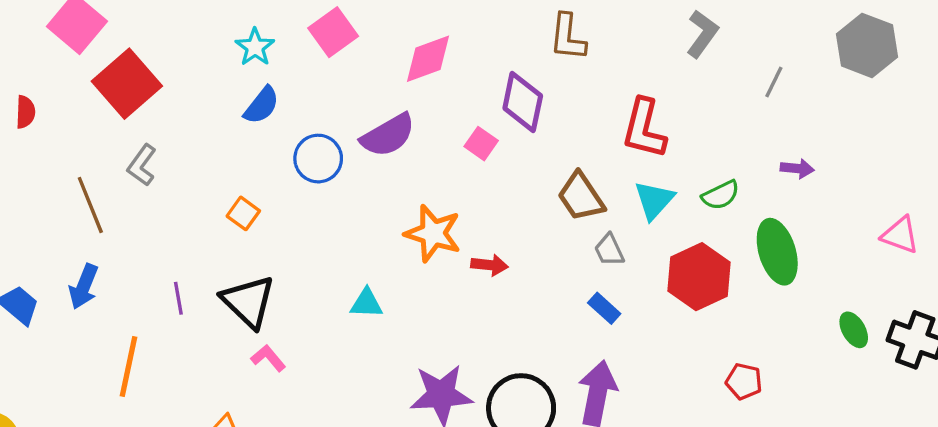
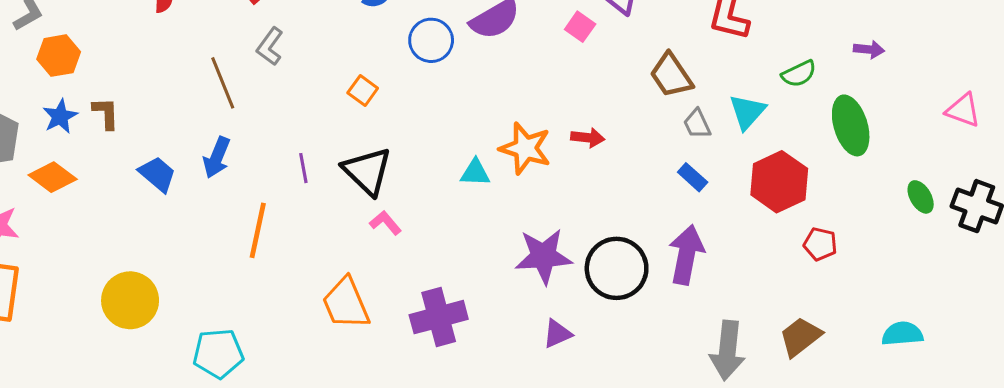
cyan triangle: (654, 200) -> (747, 112), moved
orange star: (433, 233) -> (525, 148), moved
red hexagon: (699, 277) -> (779, 182), moved

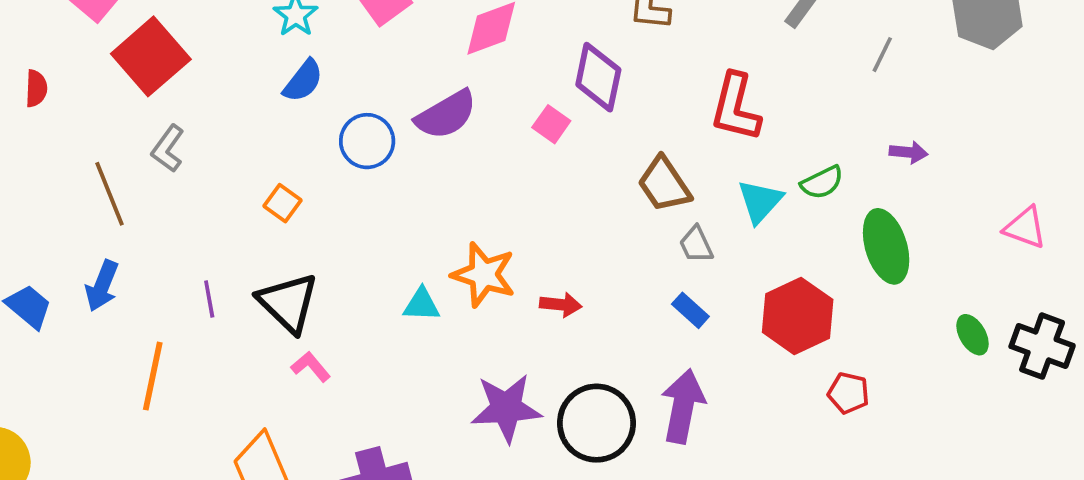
cyan triangle: (747, 112) -> (760, 201), moved
red arrow: (588, 138) -> (561, 305), moved

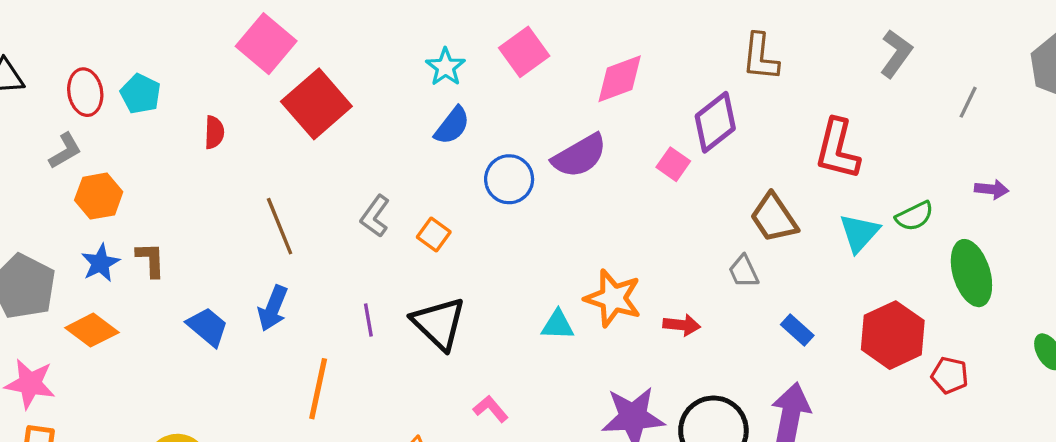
purple diamond: (598, 77) -> (715, 122), turned 40
gray L-shape: (168, 149) -> (375, 216), moved
gray trapezoid: (696, 244) -> (744, 271), moved
pink L-shape: (311, 367) -> (491, 409), moved
red pentagon: (848, 393) -> (950, 375), moved

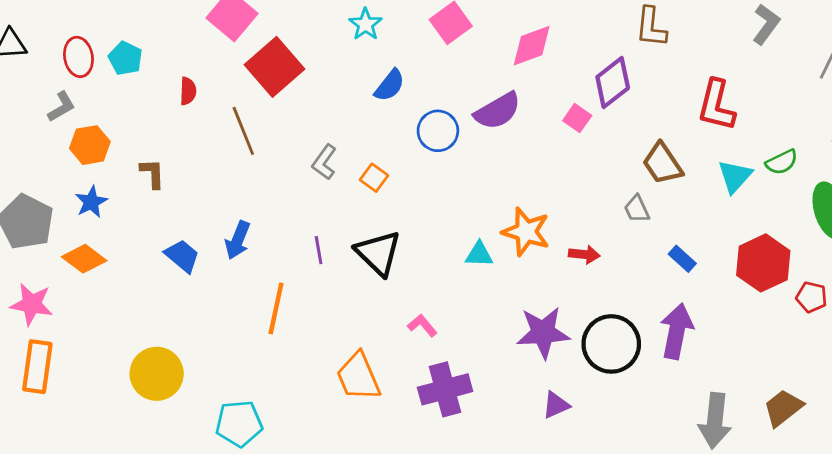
cyan star: (445, 67) -> (365, 24), moved
brown line: (280, 226) -> (243, 131), moved
brown L-shape: (151, 260) -> (152, 173), moved

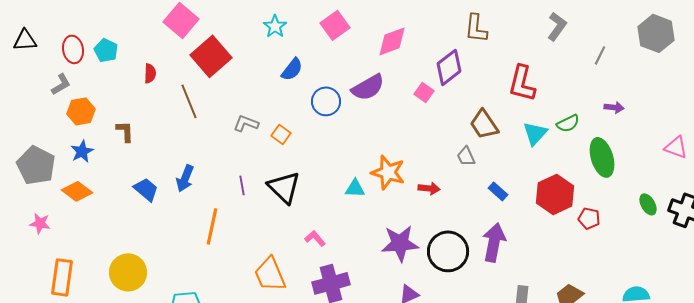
gray L-shape: (324, 162) -> (246, 123), turned 75
pink star: (32, 304) -> (40, 223), size x0.7
orange rectangle: (37, 367) -> (62, 277), moved

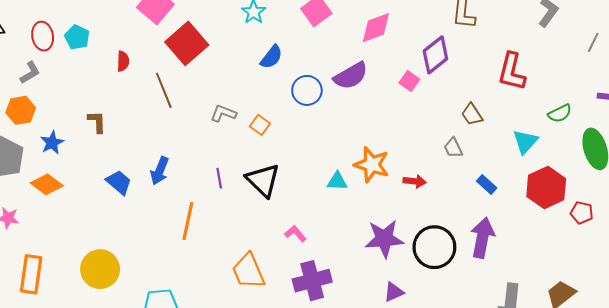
orange hexagon: (81, 111) -> (21, 110), moved
brown trapezoid: (484, 124) -> (472, 114), size x0.7
cyan triangle: (535, 133) -> (525, 142), moved

